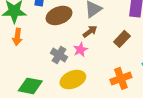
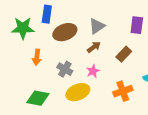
orange arrow: (17, 37) -> (37, 57), moved
pink star: (80, 50) -> (93, 71), moved

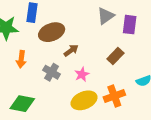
gray triangle: (97, 26) -> (106, 16), moved
brown arrow: (94, 47) -> (71, 51), moved
yellow ellipse: (78, 92) -> (84, 100), moved

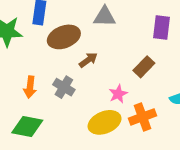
gray triangle: (106, 16) -> (105, 17), moved, turned 36
orange arrow: (21, 59) -> (30, 87), moved
pink star: (82, 74) -> (118, 94), moved

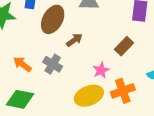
brown ellipse: (64, 37) -> (53, 19), turned -40
orange arrow: (30, 87) -> (22, 64), turned 120

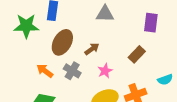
brown ellipse: (53, 19) -> (62, 42), moved
pink star: (101, 70) -> (105, 71), moved

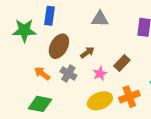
brown rectangle: (137, 54) -> (122, 63), moved

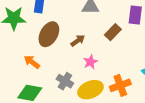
brown rectangle: (122, 63) -> (113, 32), moved
gray cross: (68, 73) -> (65, 81), moved

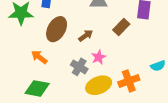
gray cross: (65, 81) -> (79, 67), moved

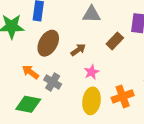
gray cross: (79, 67) -> (53, 82), moved
yellow ellipse: (99, 85) -> (92, 101), turned -60

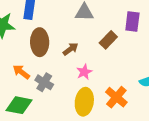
brown ellipse: (48, 43) -> (40, 42), turned -30
orange cross: (123, 96) -> (116, 97), turned -30

